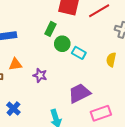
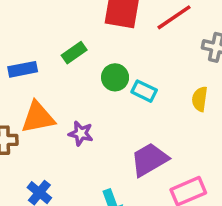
green rectangle: (50, 29) -> (74, 53), moved, turned 32
orange triangle: (15, 64) -> (38, 117), size x1.5

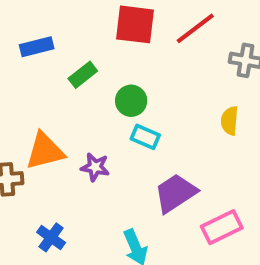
blue rectangle: (23, 69) -> (37, 47), moved
cyan rectangle: (144, 91) -> (145, 137), moved

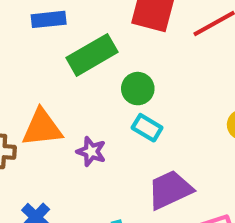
green rectangle: (83, 75) -> (92, 55), size x1.6

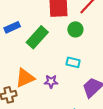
green circle: (138, 89) -> (75, 29), moved

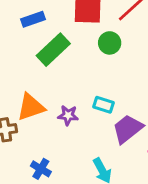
blue rectangle: (12, 27) -> (33, 19), moved
cyan rectangle: (73, 62) -> (104, 105), moved

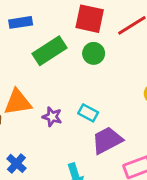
blue rectangle: (33, 19) -> (21, 22), moved
green circle: (110, 43) -> (94, 53), moved

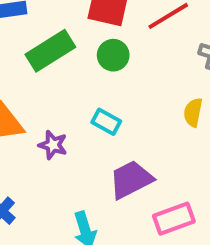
cyan rectangle: (88, 113) -> (106, 122), moved

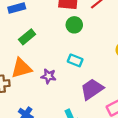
green rectangle: (50, 51) -> (27, 37), moved, size x0.7

